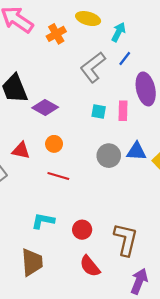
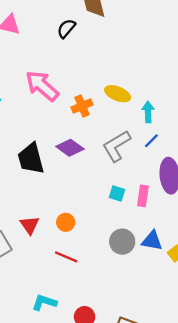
cyan arrow: (118, 32) -> (148, 112), turned -36
purple diamond: (45, 108) -> (70, 148), moved
red triangle: (21, 150) -> (30, 225), turned 36

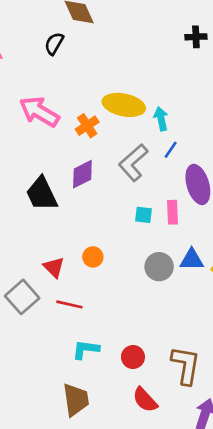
yellow ellipse: (118, 94) -> (124, 105), size x1.4
purple diamond: (70, 148) -> (82, 174), turned -52
red line: (66, 257) -> (69, 304), moved

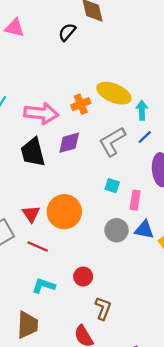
pink arrow: (39, 112) -> (41, 113), moved, turned 144
pink rectangle: (173, 212) -> (135, 200), moved
orange circle: (93, 257) -> (64, 212), size x2.0
red circle: (133, 357) -> (83, 276), moved
brown L-shape: (186, 365) -> (103, 308), moved, size x0.7

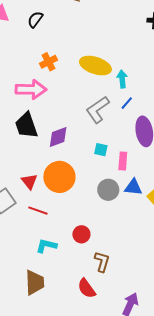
black semicircle: (67, 32) -> (35, 19), moved
orange cross: (81, 104) -> (48, 62), moved
purple diamond: (69, 143) -> (58, 137), moved

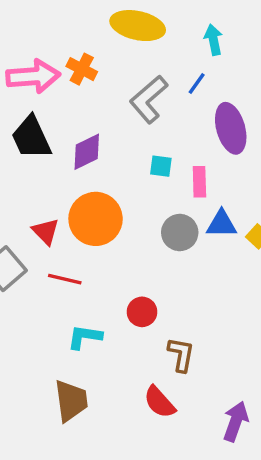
orange cross: (48, 62) -> (82, 69), moved, turned -30
cyan arrow: (122, 79) -> (213, 40), moved

